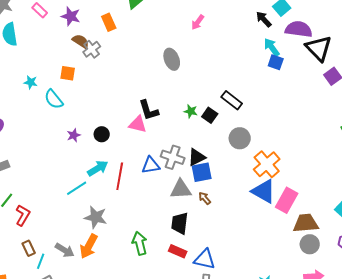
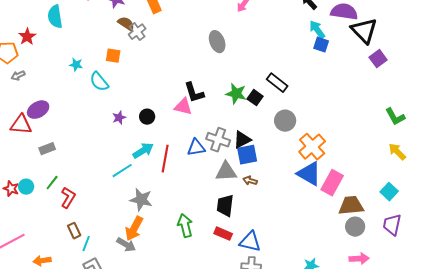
green star: (191, 111) -> (236, 94), size x1.5
brown arrow: (205, 198) -> (250, 181), turned -32
gray arrow: (65, 250) -> (126, 245), moved

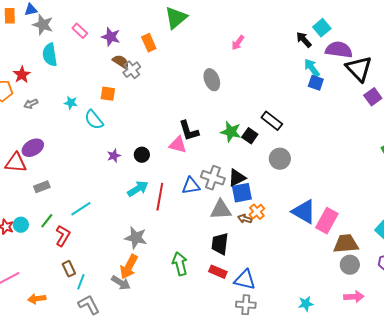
gray arrow: (18, 76) -> (31, 104), moved
orange cross: (312, 147) -> (257, 212), moved, size x0.6
cyan line: (122, 171) -> (81, 209), moved

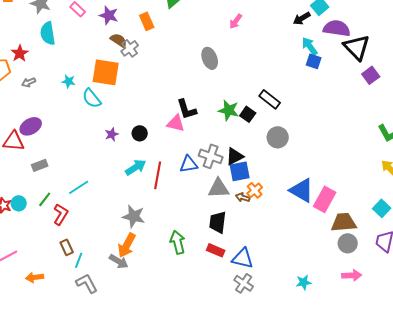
black arrow: (304, 40) -> (302, 18), turned -78
orange square: (108, 94) -> (106, 72), size x1.8
gray cross: (246, 305) -> (244, 283), turned 30

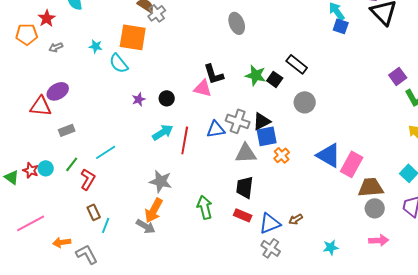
purple square: (371, 75) -> (398, 76), moved
brown arrow: (243, 197) -> (296, 219), moved, turned -48
blue triangle: (243, 258) -> (270, 223), turned -35
gray L-shape: (87, 283) -> (87, 254), moved

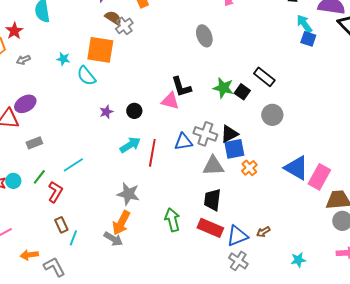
red rectangle: (243, 215) -> (210, 228), size x1.4

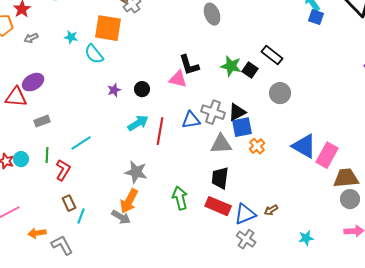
green line: (39, 177) -> (47, 155), turned -35

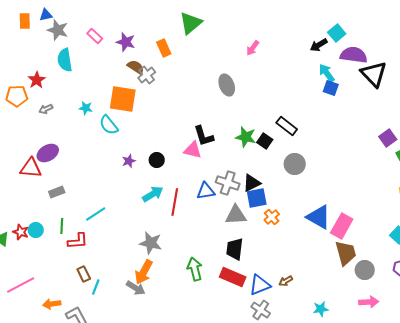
red L-shape: (63, 170) -> (78, 241), turned 55
brown trapezoid: (346, 178) -> (346, 253), moved, turned 80

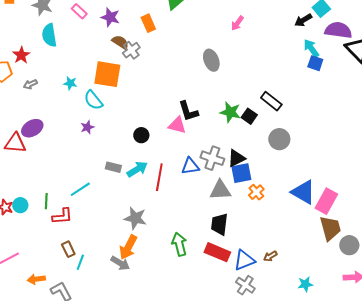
purple star: (129, 161) -> (87, 127), moved
gray rectangle: (57, 192) -> (113, 167), moved, turned 35

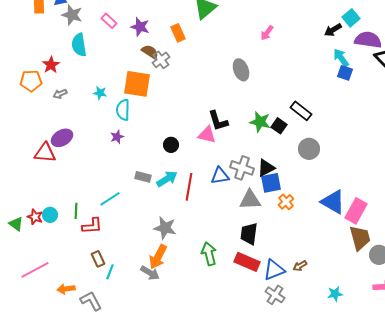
cyan semicircle: (93, 100) -> (123, 110), turned 40

